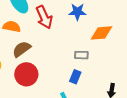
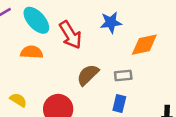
brown semicircle: (22, 49) -> (88, 75), moved

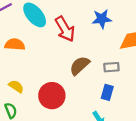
orange semicircle: (32, 52) -> (15, 44), moved

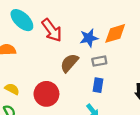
blue star: (102, 19) -> (89, 38), moved

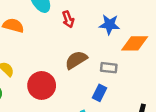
red arrow: (52, 30) -> (68, 19), size x0.6
blue star: (89, 38) -> (109, 25), moved

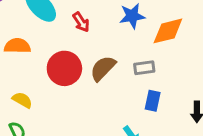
red circle: (42, 85) -> (64, 68), moved
blue rectangle: (100, 93) -> (153, 101), moved

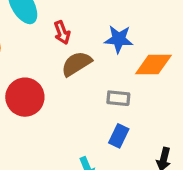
red circle: (64, 68) -> (25, 97), moved
brown semicircle: (103, 68) -> (76, 64), moved

